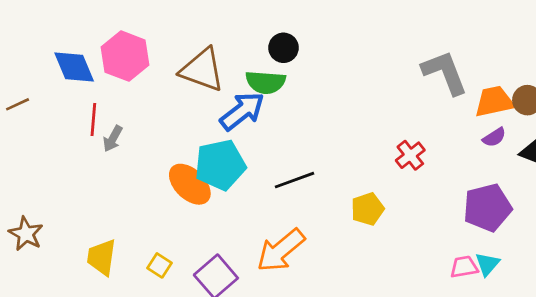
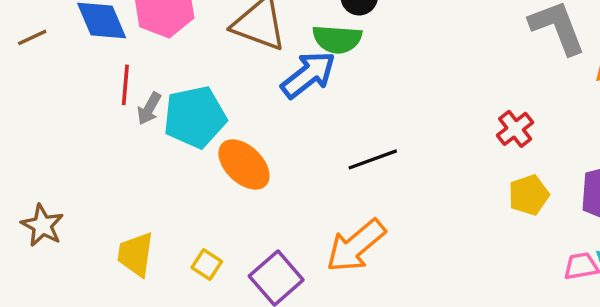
brown line: (18, 104) -> (32, 37), moved
cyan pentagon: (220, 165) -> (195, 117), moved
yellow pentagon: (368, 209) -> (529, 195), moved

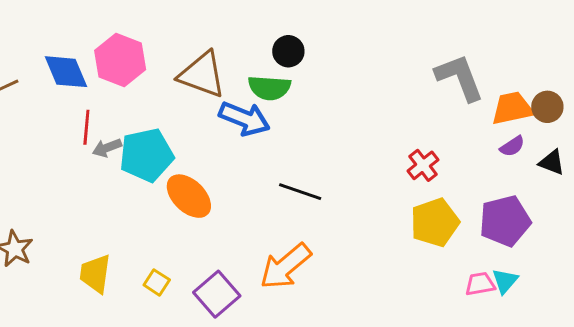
blue arrow: (308, 75) -> (244, 119), turned 60
gray arrow: (149, 109) -> (107, 148), turned 40
black line: (373, 159) -> (300, 192), turned 39
yellow pentagon: (529, 195) -> (435, 222), size x1.4

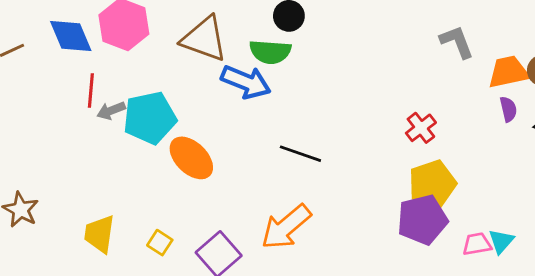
gray L-shape: (460, 78) -> (457, 42), size x0.7
purple semicircle: (512, 146) -> (508, 109), turned -70
purple pentagon: (505, 221) -> (422, 220), moved

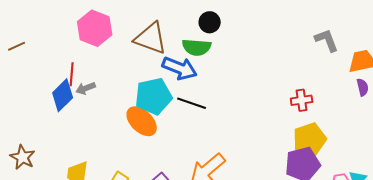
blue diamond: (71, 36) -> (63, 95), moved, turned 68
cyan pentagon: (150, 118) -> (154, 96), moved
red cross: (421, 128) -> (302, 100), turned 30
black line: (300, 154) -> (192, 103), moved

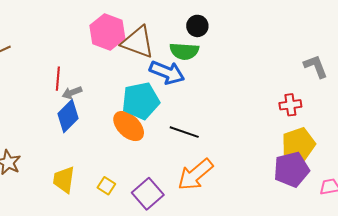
pink hexagon: (95, 28) -> (107, 32), moved
gray L-shape: (327, 40) -> (316, 66), moved
blue diamond: (63, 95) -> (68, 116), moved
black line: (192, 103) -> (184, 132), moved

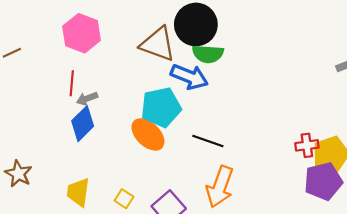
black circle: (197, 26) -> (196, 24), moved, size x1.8
pink hexagon: (107, 32) -> (82, 33), moved
red cross: (290, 105) -> (307, 145), moved
orange arrow: (195, 175) -> (220, 187), turned -30

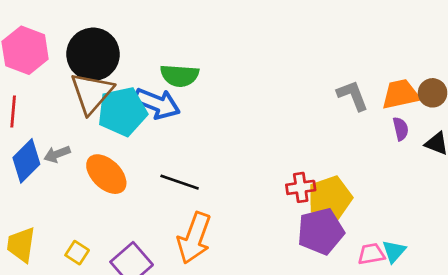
black circle: (196, 24) -> (93, 54), moved
brown triangle: (158, 44) -> (92, 93), moved, turned 51
gray arrow: (87, 99) -> (57, 154), moved
cyan pentagon: (161, 107) -> (122, 111), moved

